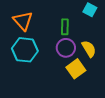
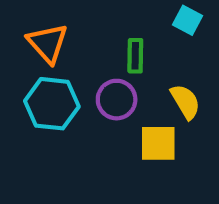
purple circle: (66, 48) -> (117, 100), moved
yellow square: (76, 69) -> (158, 143), turned 36

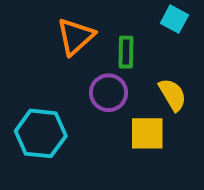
orange triangle: (48, 43) -> (76, 37), moved, turned 30
cyan hexagon: (52, 104) -> (41, 133), moved

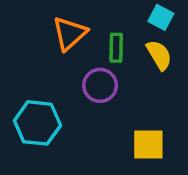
yellow semicircle: (172, 95) -> (159, 55), moved
yellow square: (147, 133) -> (148, 144), moved

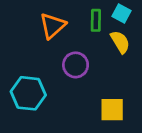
green rectangle: (116, 48) -> (96, 20), moved

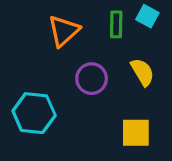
yellow semicircle: (120, 42) -> (142, 72), moved

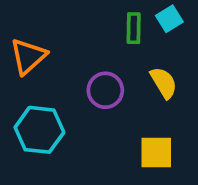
cyan square: (147, 16) -> (169, 19), turned 30
orange triangle: (64, 31) -> (28, 56), moved

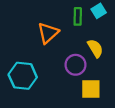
orange triangle: (28, 56) -> (48, 33), moved
purple circle: (105, 90) -> (76, 65), moved

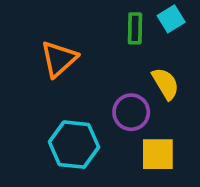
orange triangle: (48, 33) -> (59, 59), moved
cyan hexagon: (23, 76) -> (74, 145), moved

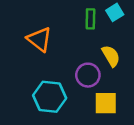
orange triangle: (59, 59) -> (39, 39), turned -40

